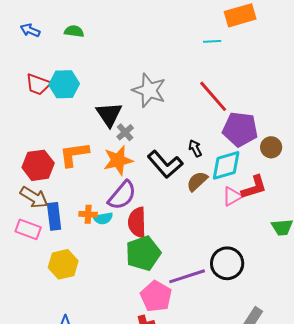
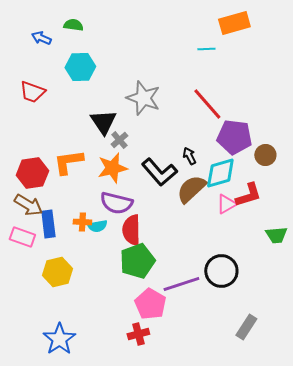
blue arrow: (30, 30) -> (41, 38), moved
green semicircle: (74, 31) -> (73, 25), moved
cyan hexagon: (64, 84) -> (80, 67), moved
brown semicircle: (197, 181) -> (191, 189), size x1.4
purple semicircle: (122, 195) -> (116, 203), turned 64

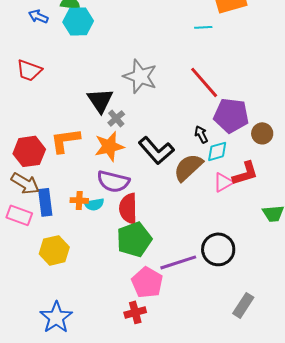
cyan hexagon: (80, 67) -> (78, 21), moved
black arrow: (189, 156) -> (201, 134), moved
cyan diamond: (220, 173) -> (217, 151), size x0.7

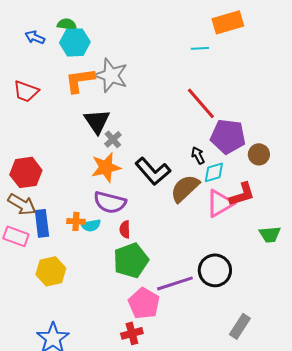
gray star: (140, 76) -> (111, 75), moved
orange L-shape: (65, 140) -> (80, 80), moved
pink triangle: (223, 182) -> (220, 203), size x1.4
red semicircle: (128, 208) -> (125, 229), size x0.6

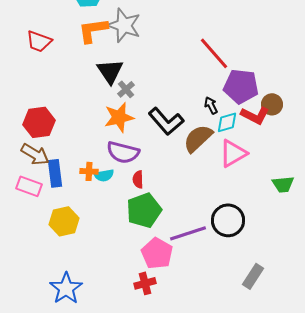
red L-shape: (242, 194) -> (255, 115), moved, turned 44

